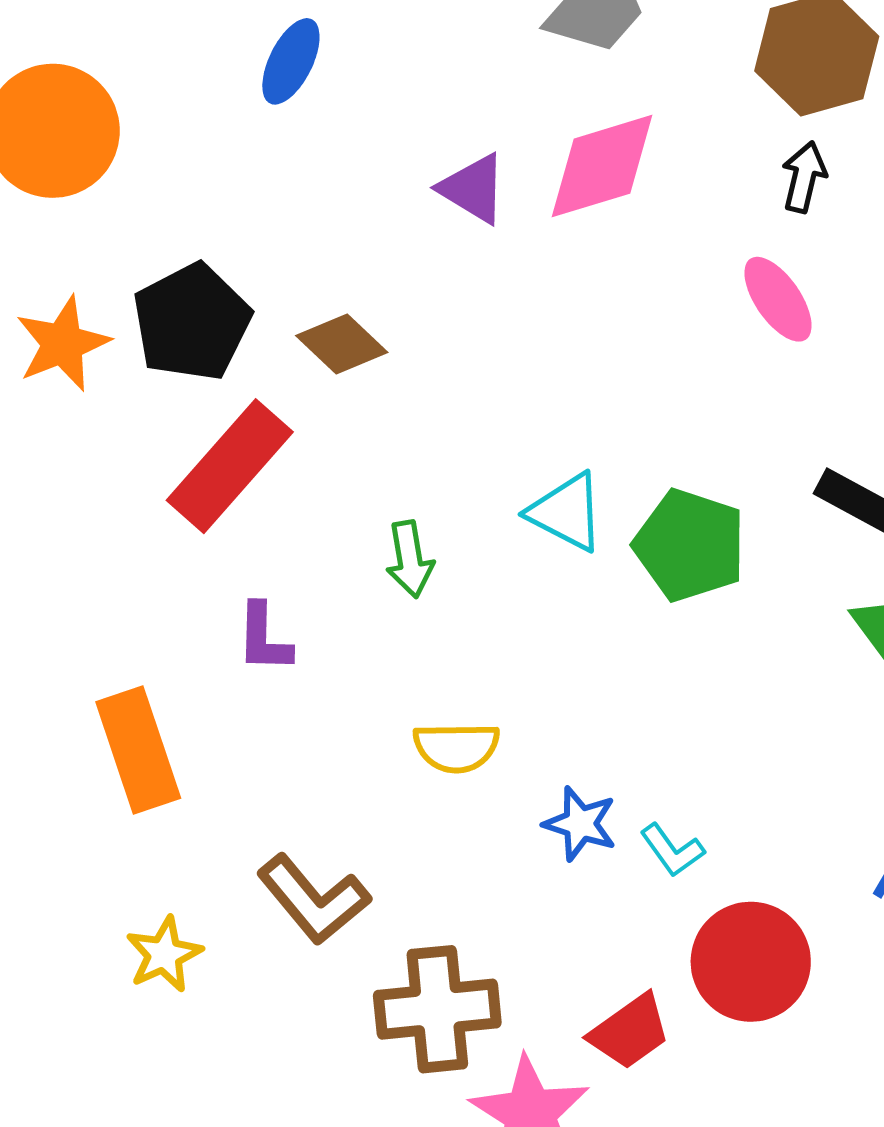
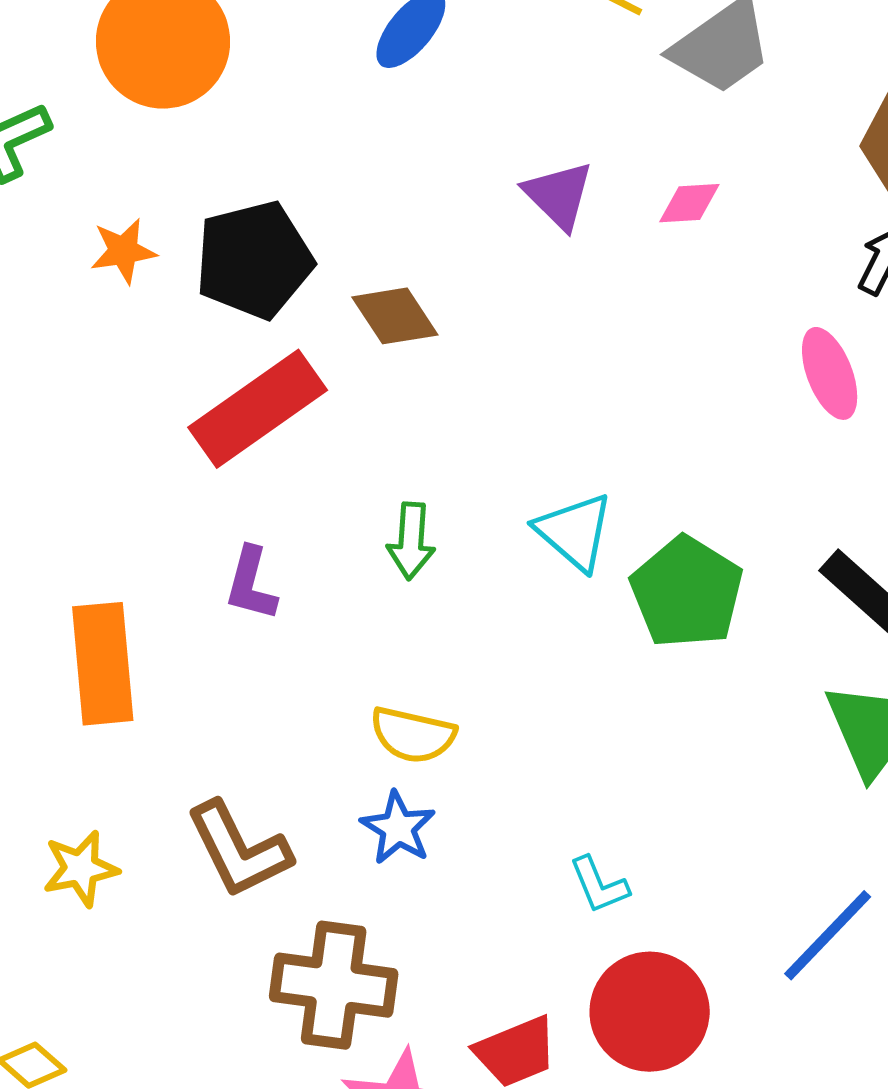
pink diamond: (602, 166) -> (689, 203), size x0.5
orange star: (63, 344) -> (123, 251), size x0.7
blue star: (580, 824) -> (398, 828), moved

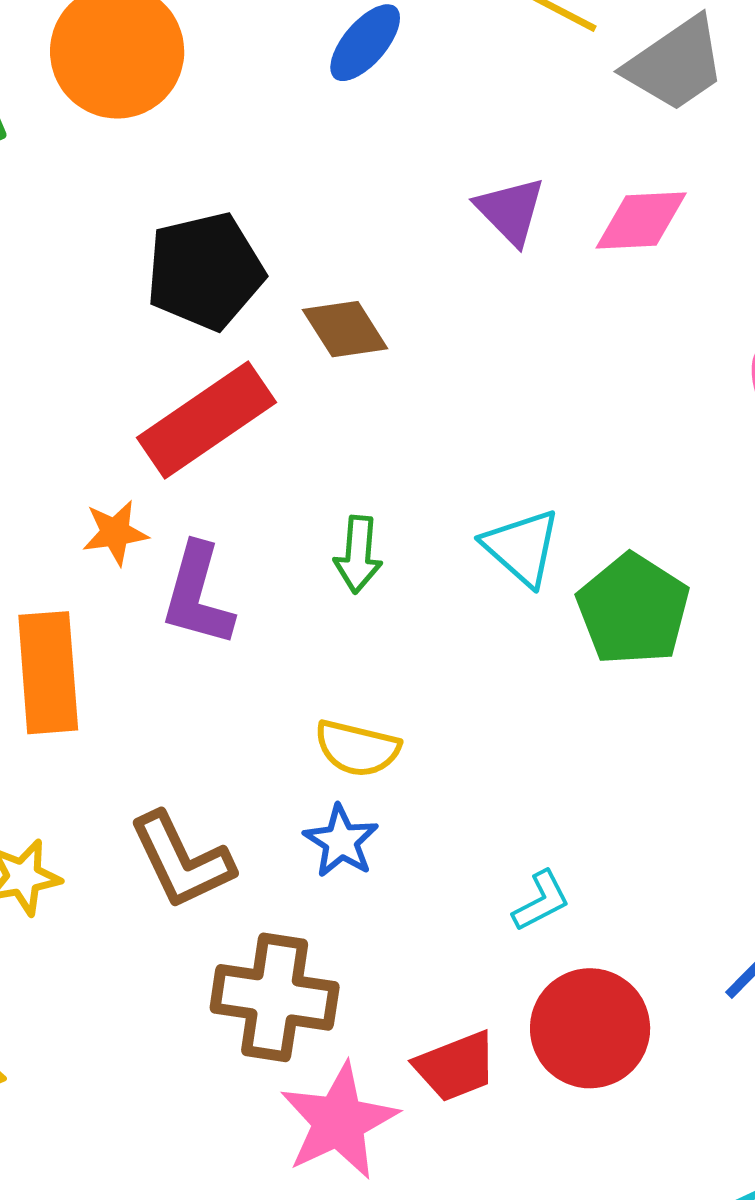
pink diamond: (689, 203) -> (641, 220), size x1.5
orange star: (123, 251) -> (115, 533), moved
purple L-shape: (251, 584) -> (197, 595), size x1.4
cyan L-shape: (599, 885) -> (541, 901), turned -96

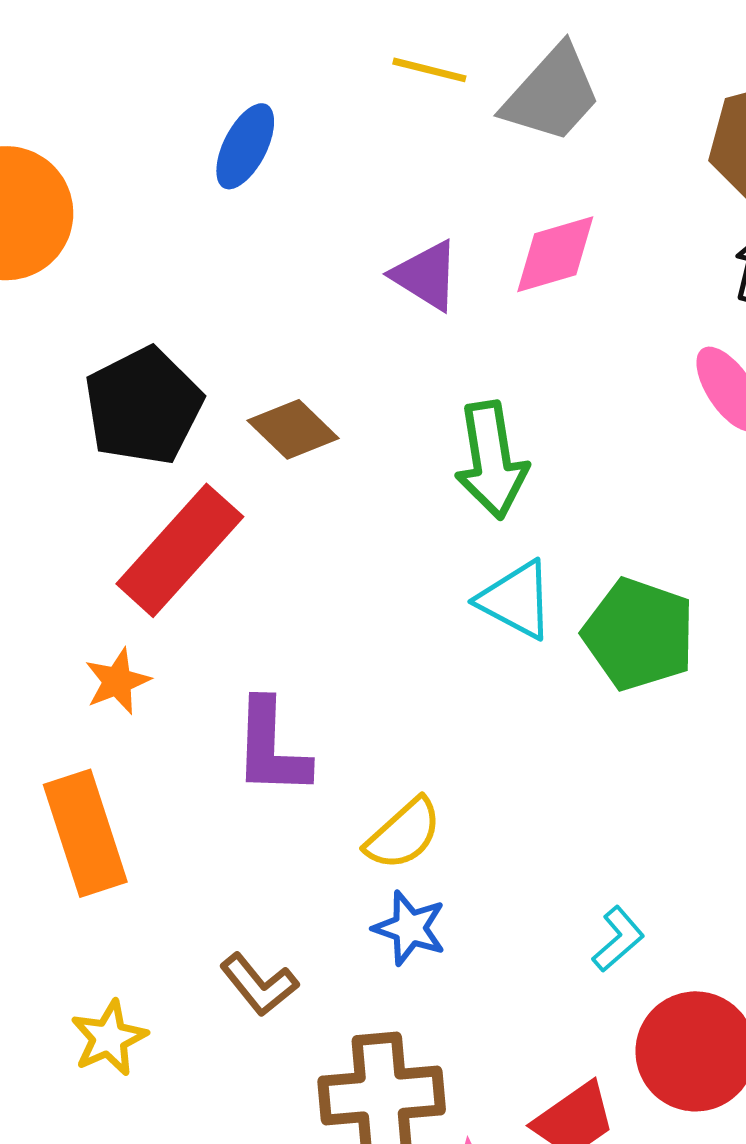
green arrow: (358, 554) -> (491, 460), moved, size x1.5
purple L-shape: (197, 595) -> (271, 748), moved
yellow semicircle: (357, 748) -> (403, 834), turned -42
brown L-shape: (181, 861) -> (259, 985), size x0.7

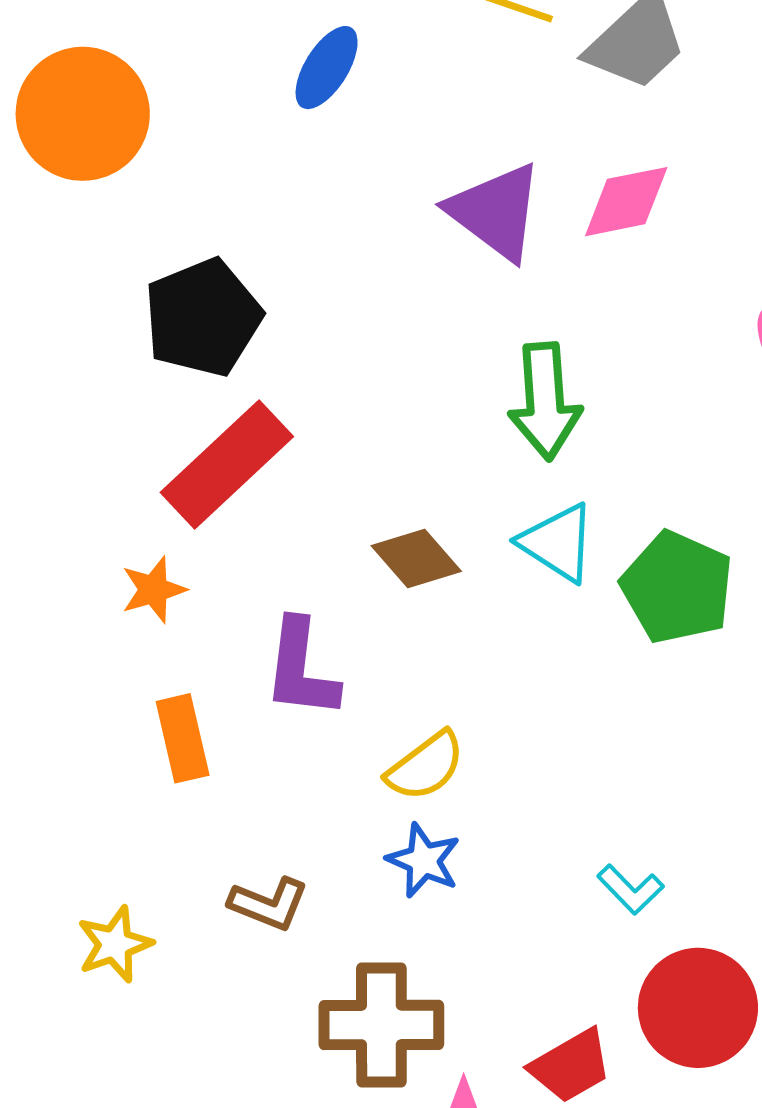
purple triangle: (426, 275) -> (496, 212), size x1.4
brown diamond: (293, 429) -> (416, 558), moved
orange rectangle: (85, 833) -> (183, 738), moved, size x0.7
cyan L-shape: (618, 939) -> (630, 889), turned 82
brown L-shape: (259, 985) -> (269, 904), turned -34

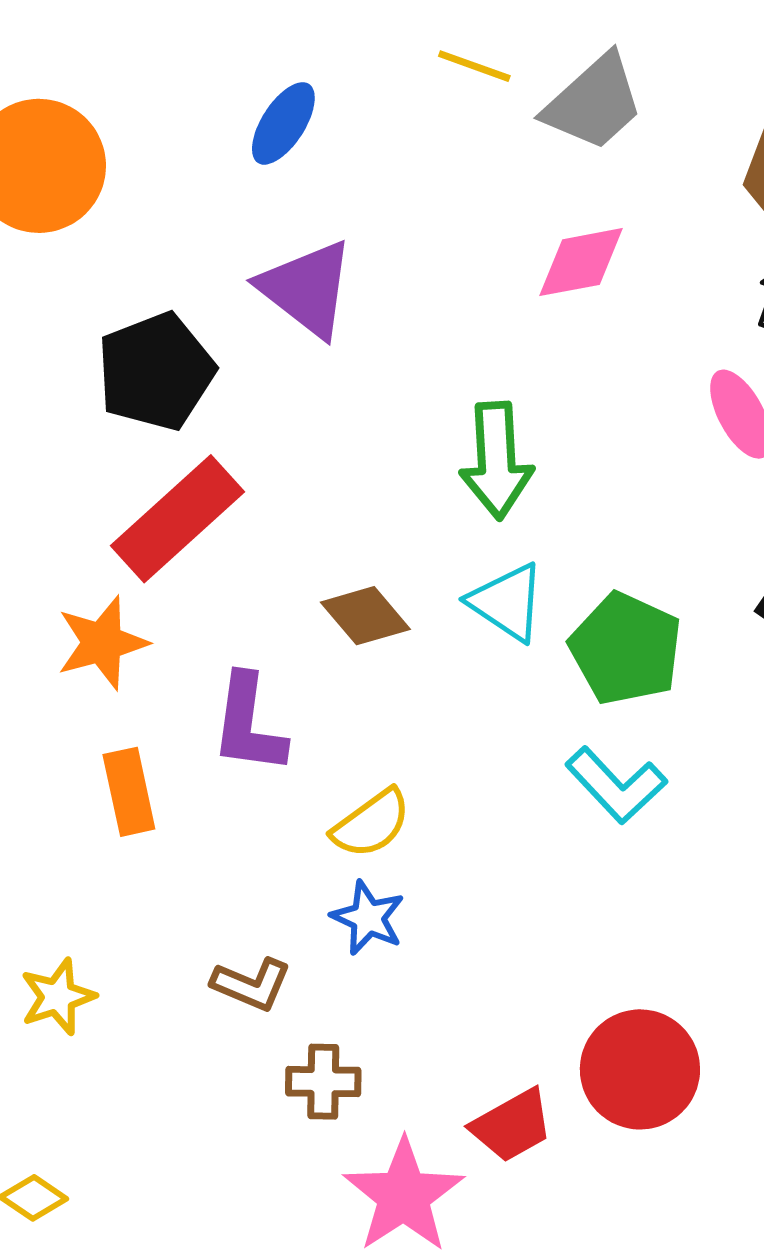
purple triangle: (496, 212) -> (307, 289), moved
orange star: (154, 590) -> (102, 643), size x1.4
cyan L-shape: (630, 889) -> (616, 785), moved, size x1.5
brown L-shape: (269, 904) -> (251, 984), moved
brown cross: (381, 1025) -> (323, 1082), size x0.6

